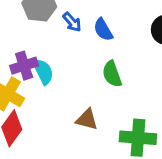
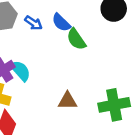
green semicircle: (112, 74) -> (76, 39), moved

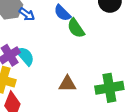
blue arrow: (34, 23) -> (27, 14), moved

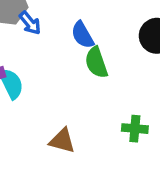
green cross: (109, 88) -> (135, 129), moved, size x0.6

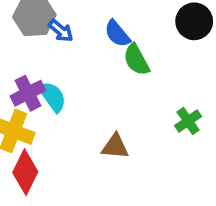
green cross: (135, 129) -> (188, 121), turned -30

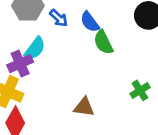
blue arrow: (61, 31) -> (59, 18), moved
cyan semicircle: (52, 97) -> (35, 48), moved, turned 70

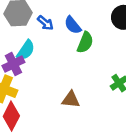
green semicircle: (103, 42) -> (85, 42), turned -130

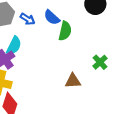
brown triangle: (71, 100) -> (73, 81), moved

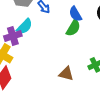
blue semicircle: (52, 17) -> (75, 14), moved

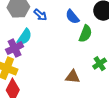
green semicircle: (73, 28) -> (85, 34), moved

